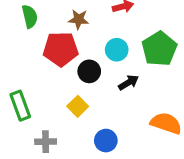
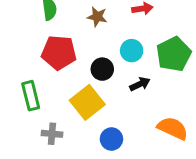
red pentagon: (61, 49) -> (59, 52), moved
yellow square: (78, 106) -> (87, 102), size x1.6

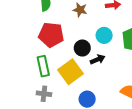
black arrow: (140, 84) -> (98, 59), moved
green rectangle: (31, 96) -> (43, 66), moved

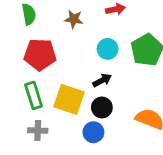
black circle: (82, 48) -> (102, 107), moved
yellow square: (70, 72) -> (69, 99), turned -30

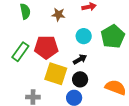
red pentagon: (40, 54) -> (46, 47), moved
green rectangle: (34, 95) -> (20, 52), moved, turned 54

